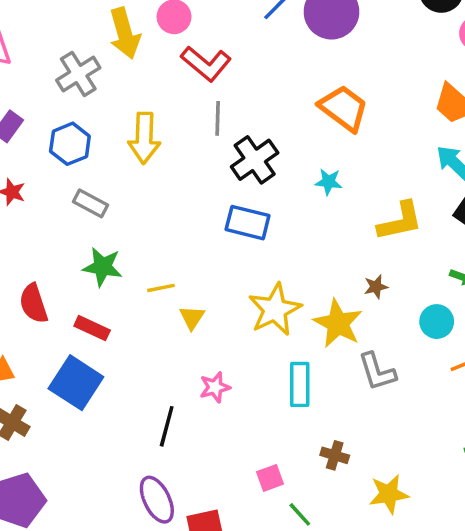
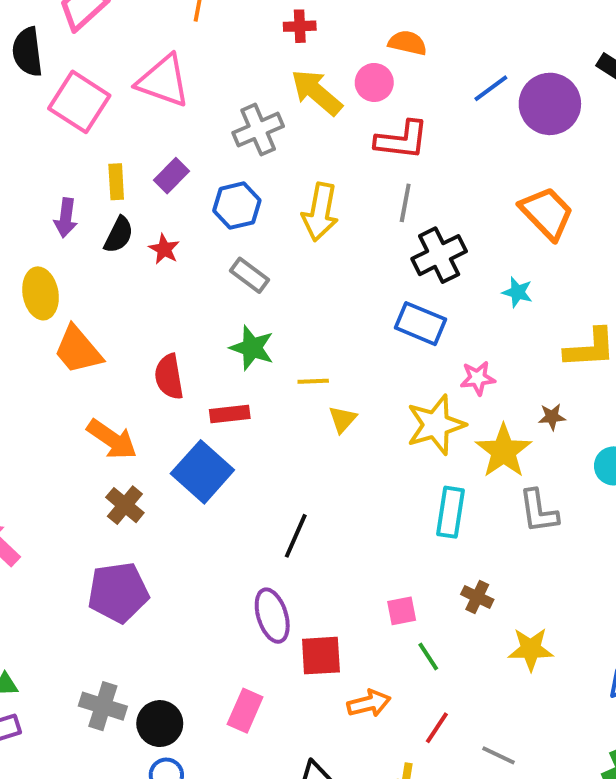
yellow arrow: (125, 33) -> (317, 92), turned 138
red L-shape: (206, 64) -> (402, 140), turned -42
red rectangle: (92, 328) -> (230, 414), turned -40
pink star: (215, 387) -> (478, 378), moved

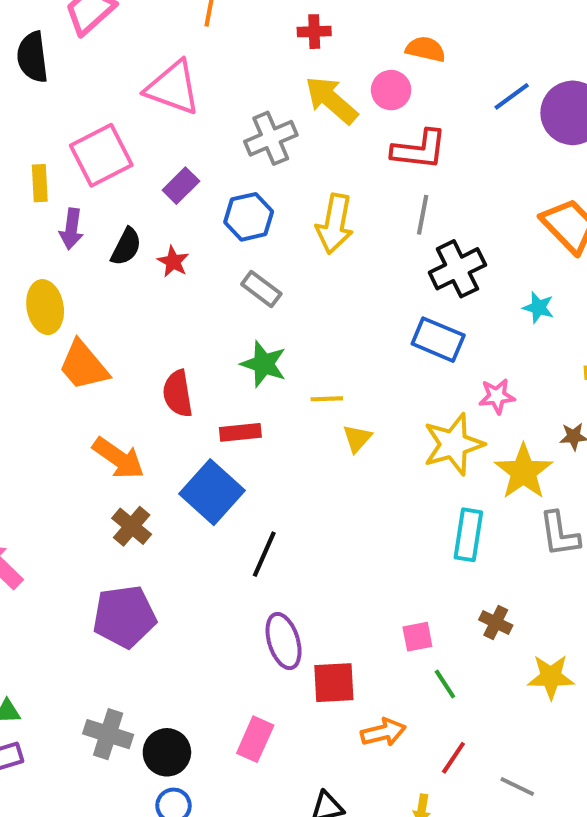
pink square: (79, 102) -> (101, 155), moved, turned 30
yellow rectangle: (116, 182) -> (40, 183), moved
black line: (296, 536) -> (264, 554), moved

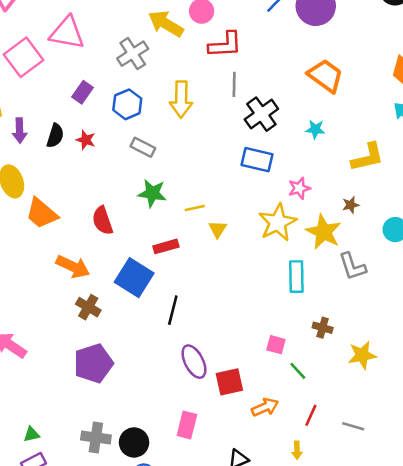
pink square: (101, 155) -> (23, 57), moved
red rectangle: (240, 432) -> (166, 246), moved
pink square: (417, 637) -> (276, 345), turned 36

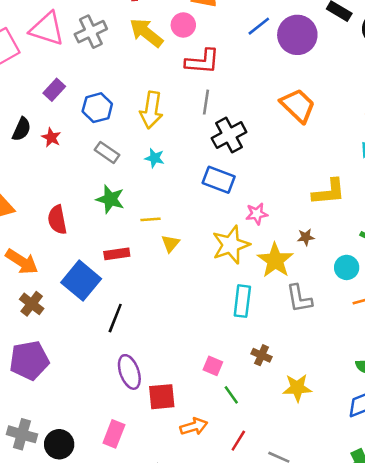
gray cross: (133, 54) -> (91, 32), moved
cyan star: (315, 129) -> (155, 158), moved

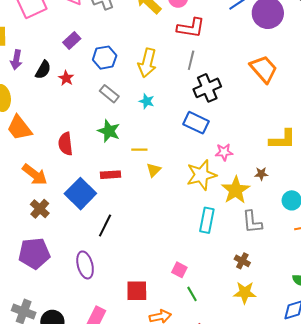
brown cross: (262, 355) -> (242, 261), moved
purple ellipse: (129, 372) -> (85, 265), moved

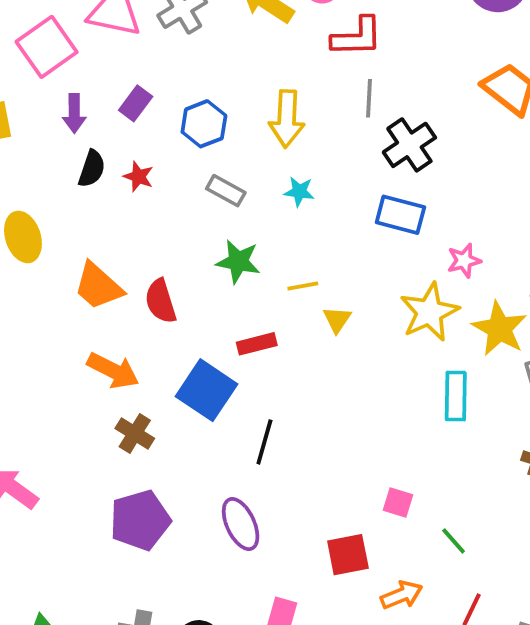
purple arrow: (16, 60) -> (74, 113), moved
orange trapezoid: (19, 128) -> (98, 286), moved
pink square: (179, 270) -> (398, 502), moved

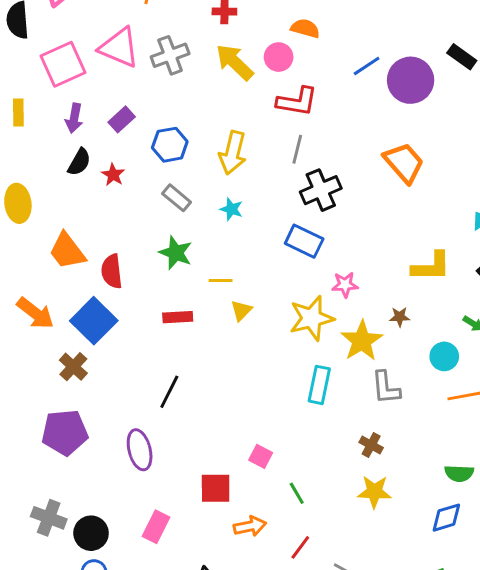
orange arrow: (113, 371) -> (35, 313), moved
blue square: (206, 390) -> (94, 321), moved

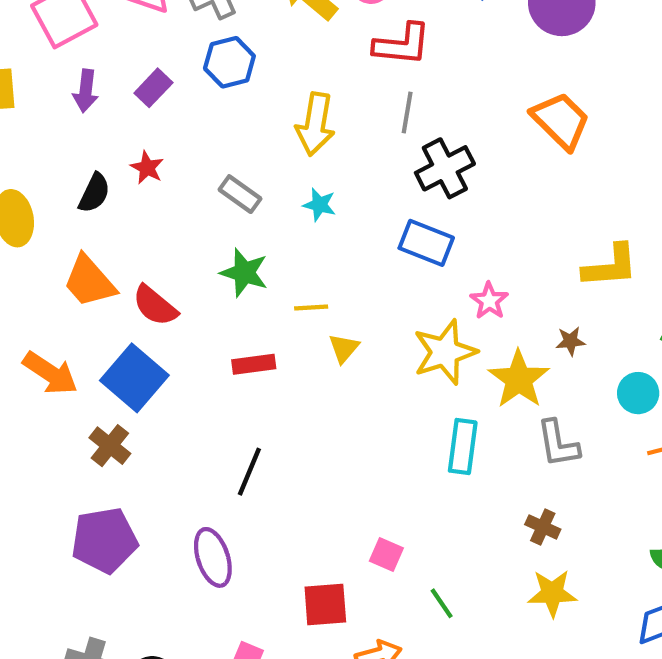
blue hexagon: (170, 145) -> (229, 62), moved
black semicircle: (79, 162) -> (94, 193), moved
red semicircle: (112, 271) -> (155, 306), turned -40
pink star: (345, 285) -> (489, 301), turned -30

